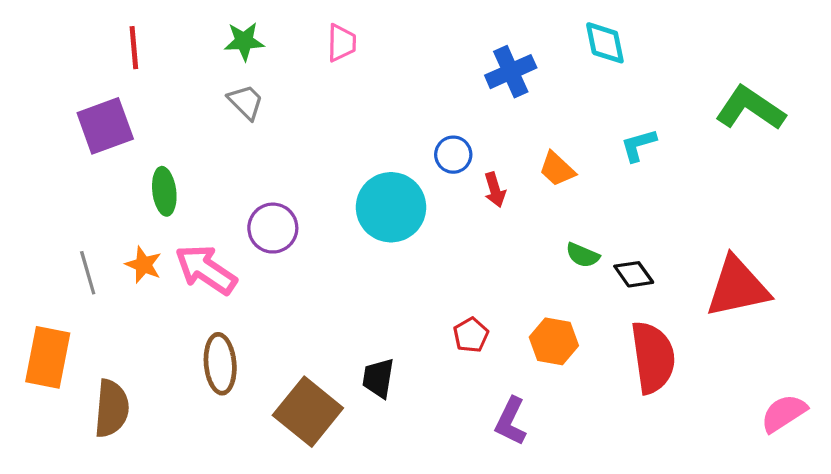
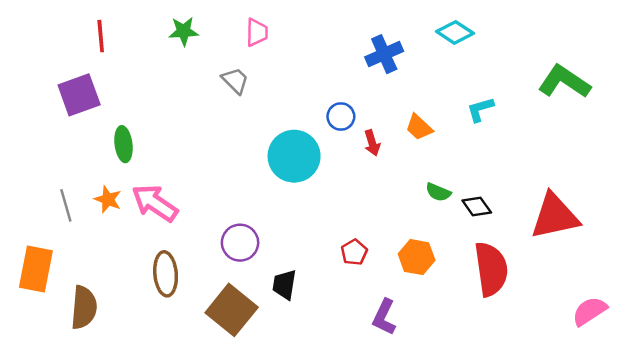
cyan diamond: (605, 43) -> (455, 32), turned -45
gray trapezoid: (246, 102) -> (235, 80), moved
purple circle: (273, 228) -> (240, 243), moved

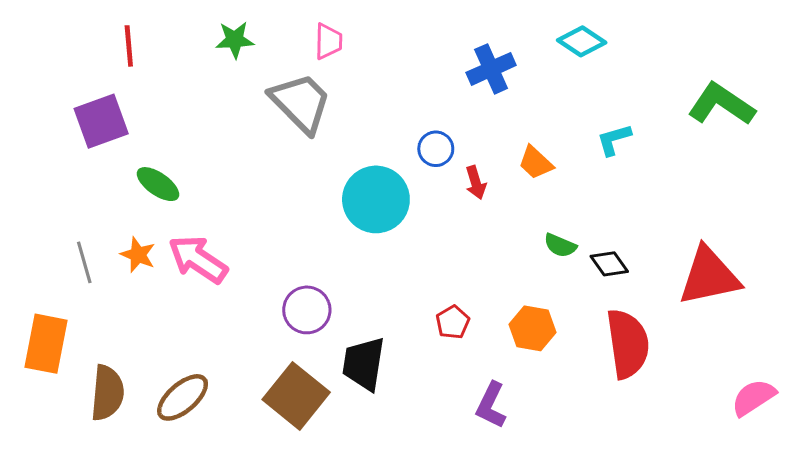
gray trapezoid: (235, 80) -> (301, 103), size x1.8
green ellipse: (124, 144) -> (158, 184), turned -48
brown ellipse: (166, 274) -> (183, 397), moved, turned 54
black trapezoid: (284, 285) -> (364, 364), size x1.4

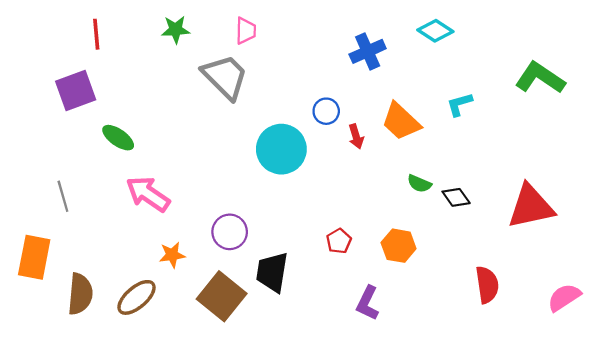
orange trapezoid: (536, 163) -> (401, 122), size x1.5
orange star: (138, 255) -> (172, 255), moved, turned -30
red semicircle: (628, 344) -> (487, 285), moved, size x0.7

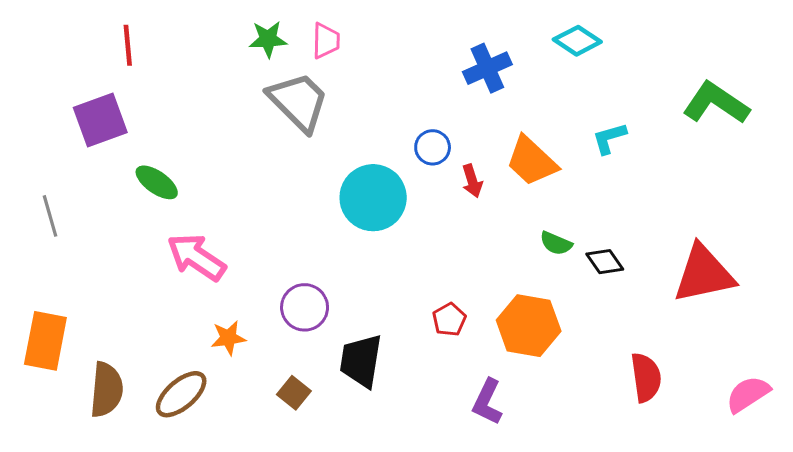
green star: (176, 30) -> (268, 39), moved
gray line: (63, 196) -> (50, 216), moved
orange hexagon: (399, 246) -> (529, 326), size x1.4
brown square: (222, 296) -> (294, 393), size x0.5

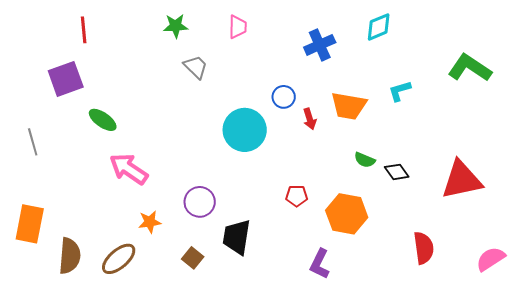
pink trapezoid: (326, 41) -> (238, 27), moved
cyan diamond: (577, 41) -> (379, 27), turned -56
gray trapezoid: (298, 102) -> (196, 67), size x0.6
orange trapezoid: (532, 161) -> (349, 106), turned -33
red pentagon: (449, 320) -> (297, 196), moved, turned 30

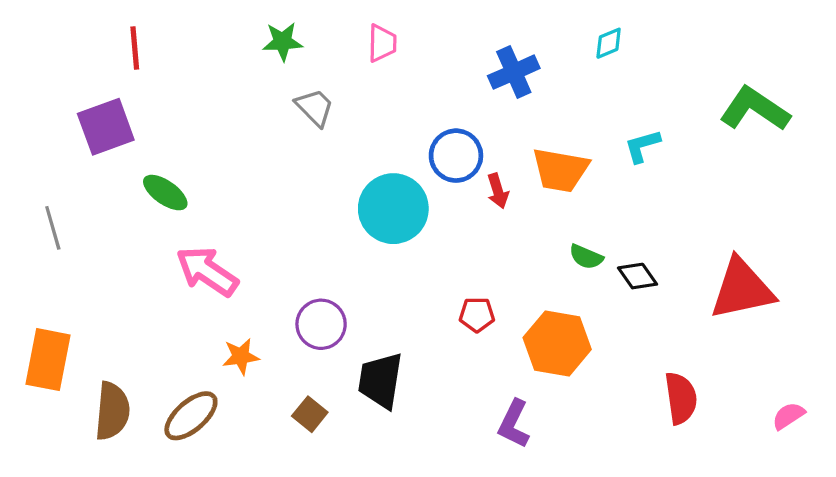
cyan diamond: (379, 27) -> (609, 43), size x0.7
blue circle: (284, 97) -> (456, 156), size x1.4
pink semicircle: (491, 259) -> (788, 416), size x0.7

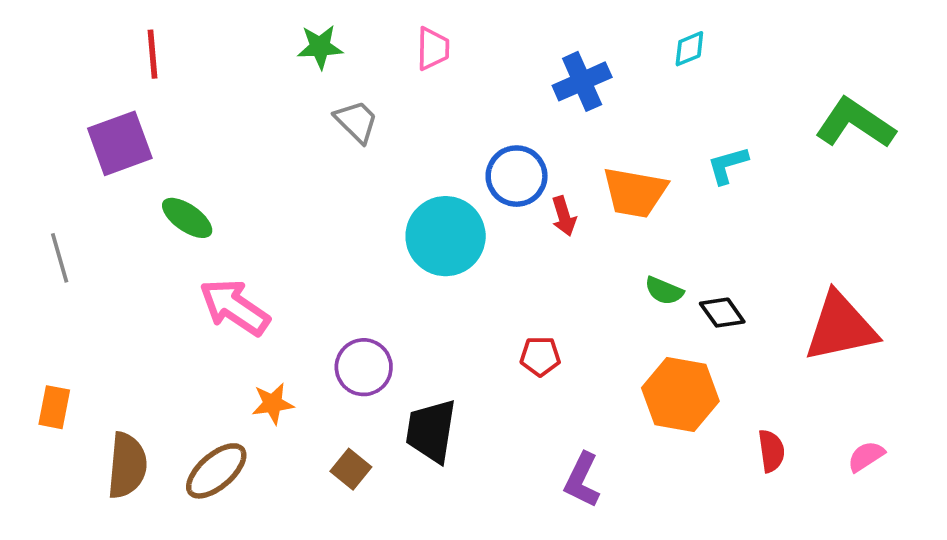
orange hexagon: (557, 344) -> (680, 394), moved
orange rectangle: (48, 360) -> (54, 407), size x0.6
red semicircle: (681, 398) -> (771, 451), size x0.7
pink semicircle: (788, 416) -> (866, 456), moved

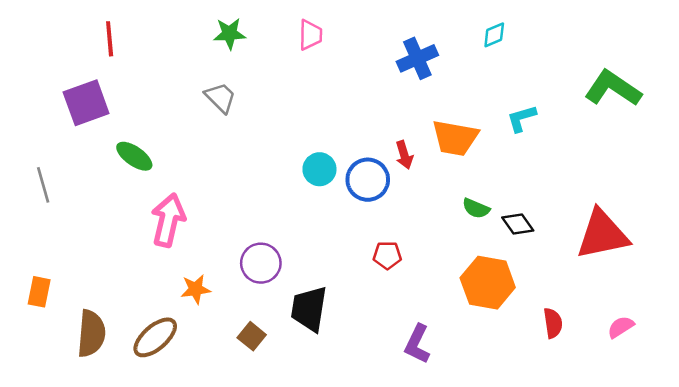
gray trapezoid: (356, 121) -> (220, 98), moved
blue circle: (517, 176) -> (368, 180), moved
cyan circle: (446, 236) -> (319, 169), size x0.6
pink arrow: (234, 307) -> (168, 220), turned 69

